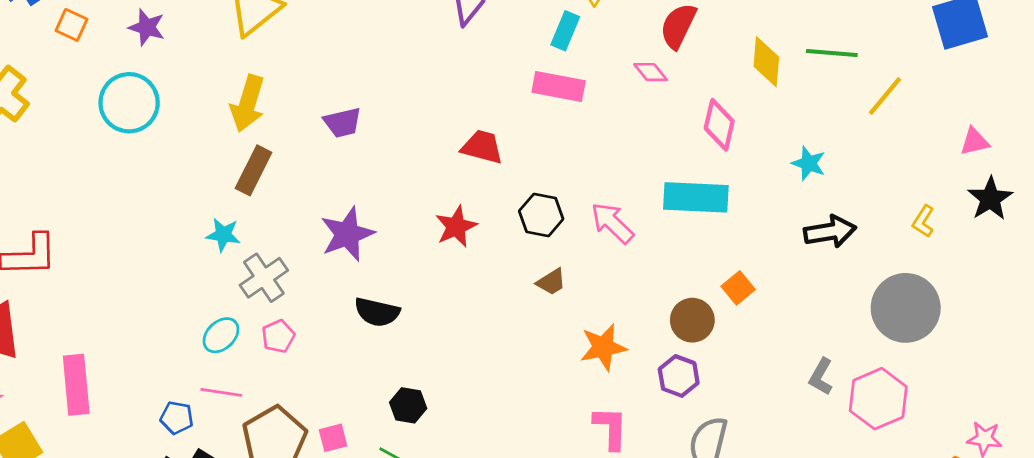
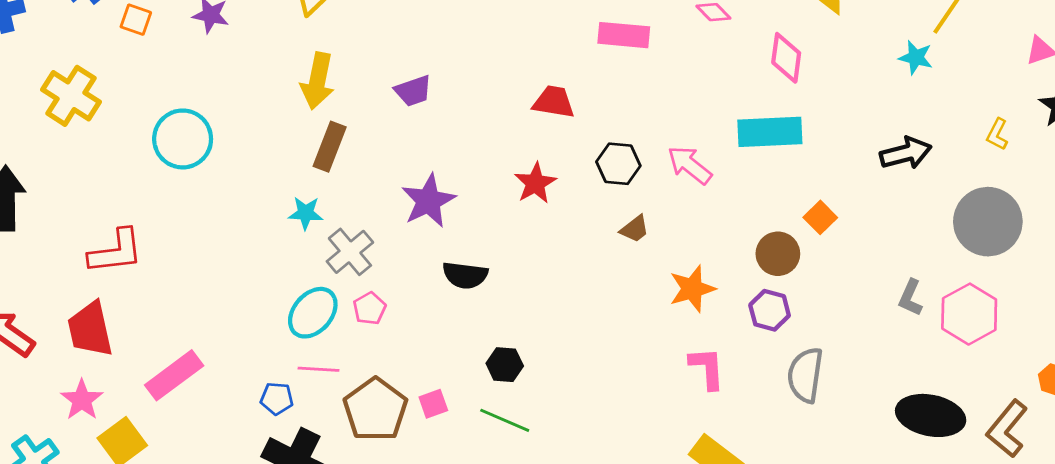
cyan circle: (129, 103) -> (183, 139), moved
cyan star: (809, 163) -> (916, 57), moved
cyan ellipse: (221, 335) -> (313, 313), size x1.4
pink rectangle: (76, 385) -> (174, 375), turned 64

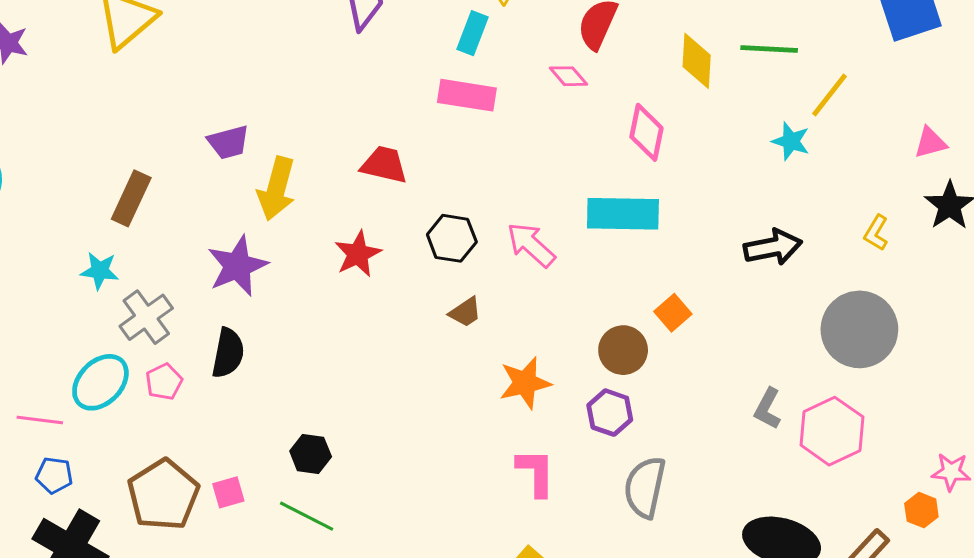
yellow arrow: (318, 81) -> (277, 189), moved
black semicircle: (465, 275) -> (228, 353), moved, turned -90
pink line: (318, 369) -> (40, 420), moved

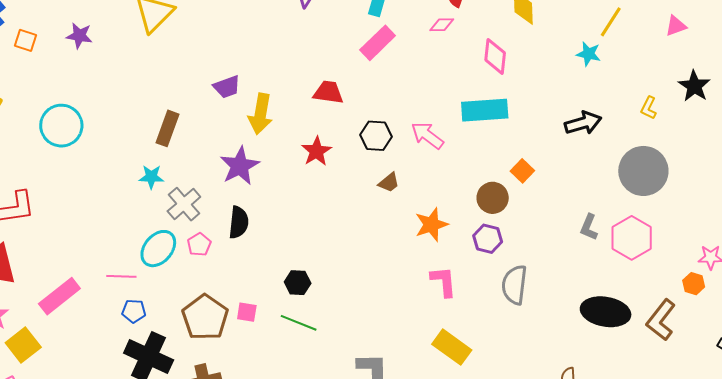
pink diamond: (569, 76) -> (442, 25), turned -45
pink rectangle: (467, 95) -> (378, 43), turned -48
pink triangle: (930, 143) -> (676, 26), moved
pink square: (228, 492) -> (247, 312), turned 30

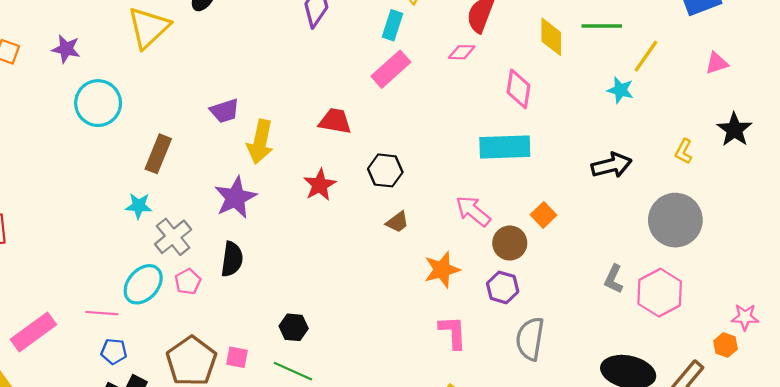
cyan circle: (61, 126) -> (98, 103), moved
pink arrow: (427, 135) -> (473, 211), moved

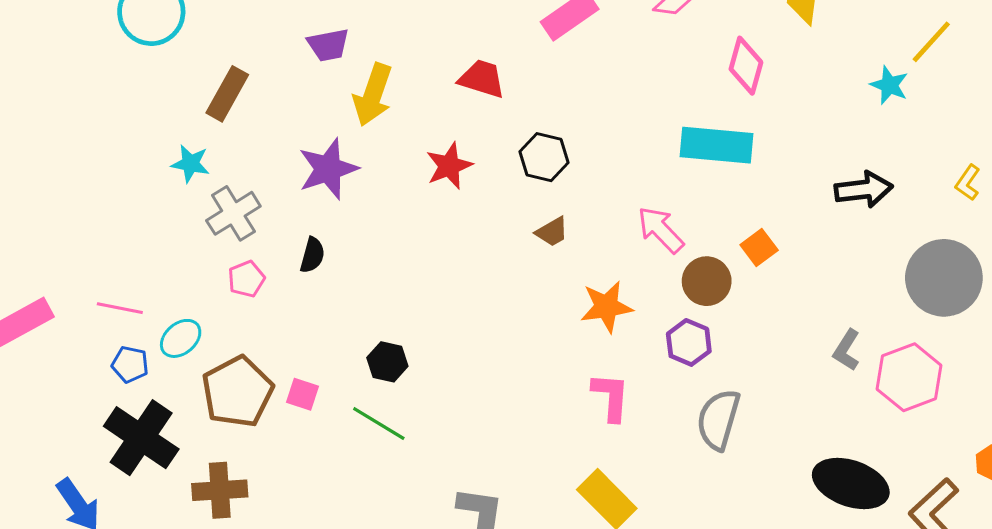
black semicircle: (232, 259) -> (312, 255), size x0.7
cyan ellipse: (143, 284) -> (181, 338), moved, size x0.7

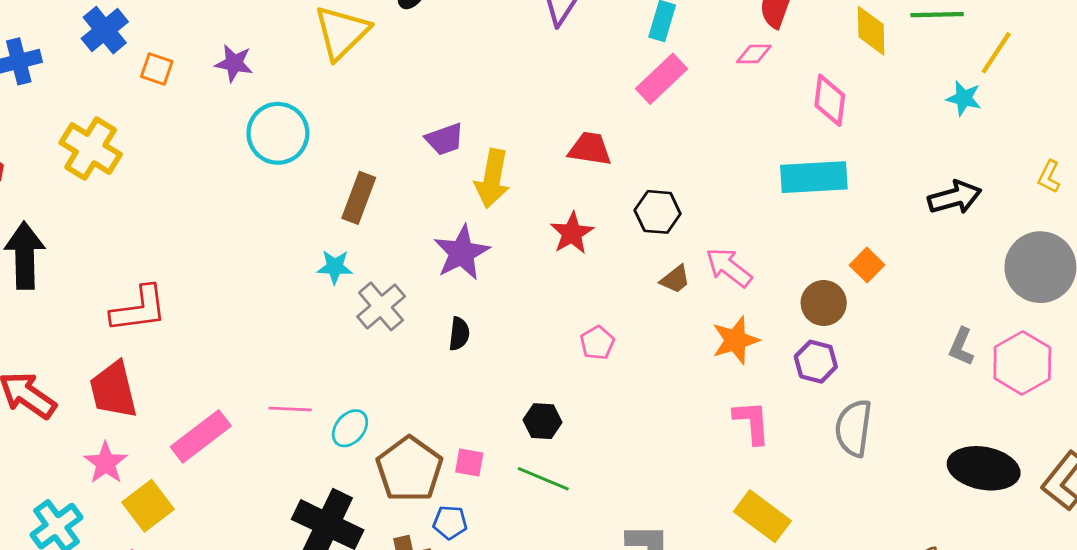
pink arrow: (661, 230) -> (729, 267), moved
pink pentagon: (246, 279) -> (597, 343), moved
blue pentagon: (130, 364) -> (450, 522), moved

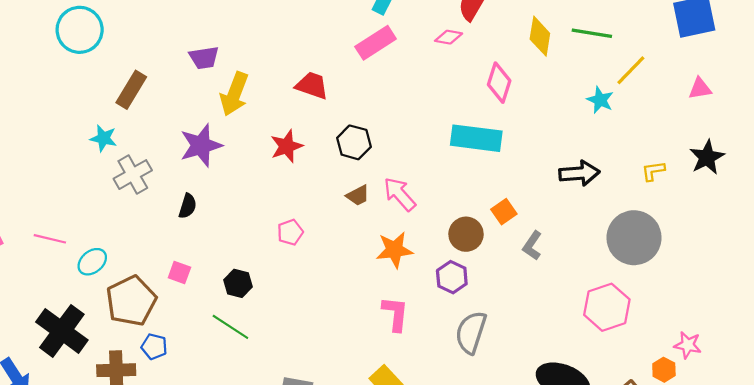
yellow L-shape: (1049, 177) -> (653, 171), turned 45
gray L-shape: (961, 347) -> (532, 246), moved
pink square: (469, 463) -> (179, 273), moved

